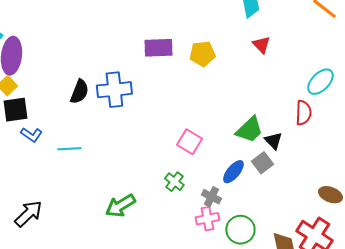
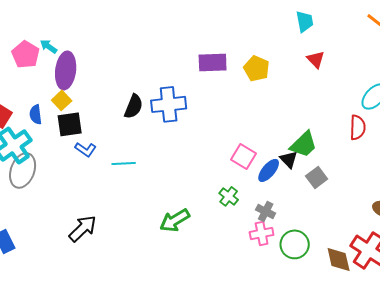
yellow pentagon: (202, 54) -> (257, 68), turned 30
black triangle: (273, 141) -> (289, 159), moved
blue ellipse: (233, 172) -> (269, 170), moved

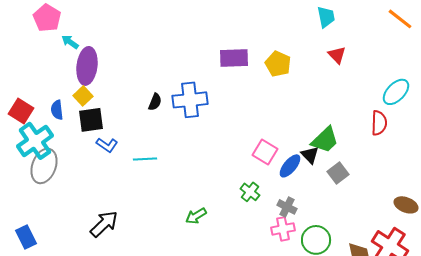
pink pentagon: (26, 54) -> (47, 18), moved
black semicircle: (134, 106) -> (155, 102), size x0.7
green arrow: (175, 220) -> (196, 216), size x0.7

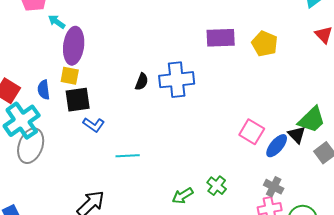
yellow square: (83, 96) -> (70, 76), turned -36
cyan line: (145, 159) -> (128, 156), moved
green cross: (250, 192) -> (217, 186), moved

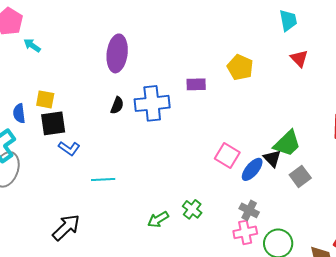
purple rectangle: (221, 38) -> (196, 84), moved, size x0.7
purple ellipse: (74, 46) -> (117, 53), moved

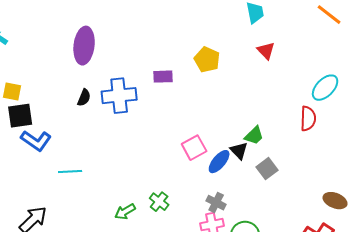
green trapezoid: (287, 143) -> (254, 136), size x0.7
blue L-shape: (69, 148) -> (36, 141), size x1.4
pink square: (227, 155) -> (194, 148), turned 30

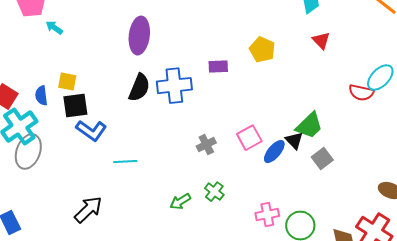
black semicircle: (84, 98) -> (139, 88), size x1.6
red semicircle: (308, 119) -> (361, 93), moved, turned 100
green trapezoid: (254, 136) -> (309, 126), size x1.4
gray cross: (216, 203) -> (206, 145), moved, turned 36

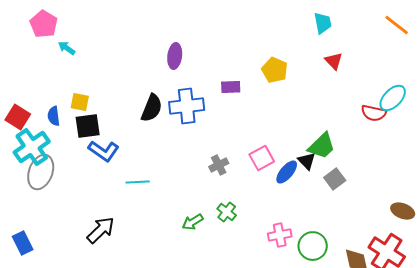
purple ellipse: (139, 36) -> (175, 56), moved, size x0.7

